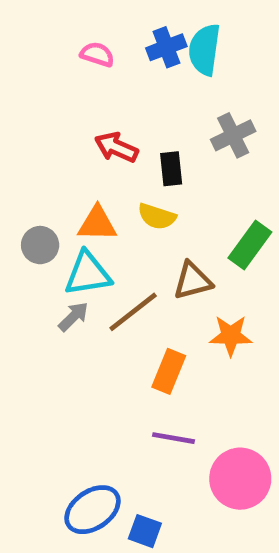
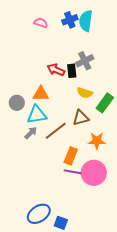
gray cross: (233, 135) -> (85, 61), moved
red arrow: (116, 147) -> (56, 70), moved
yellow semicircle: (157, 216) -> (85, 93), moved
purple line: (174, 438) -> (73, 172), moved
pink circle: (240, 479) -> (94, 173), moved

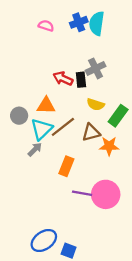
cyan triangle: (37, 115) -> (42, 129), turned -35
brown line: (56, 131) -> (63, 127), moved
orange star: (97, 141) -> (109, 146), moved
orange rectangle: (71, 156) -> (66, 166), moved

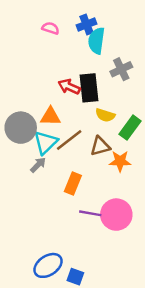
cyan semicircle: (97, 23) -> (96, 41), moved
gray cross: (96, 68) -> (121, 69), moved
black rectangle: (81, 80) -> (89, 88), size x1.6
gray circle: (19, 116) -> (21, 128), size x1.6

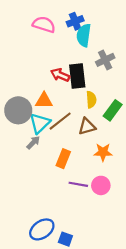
pink semicircle: (50, 28) -> (44, 25), size x1.5
yellow semicircle: (105, 115) -> (91, 100), turned -112
orange star: (120, 161) -> (103, 152), moved
pink circle: (116, 215) -> (101, 185), size x0.7

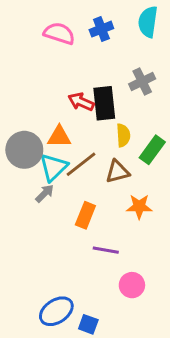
cyan semicircle: (84, 35) -> (148, 22), moved
pink circle: (101, 185) -> (132, 285), moved

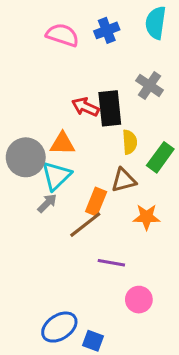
gray cross: (142, 81) -> (150, 85), turned -30
brown line: (81, 164) -> (85, 225), moved
orange rectangle: (85, 215) -> (96, 202), moved

